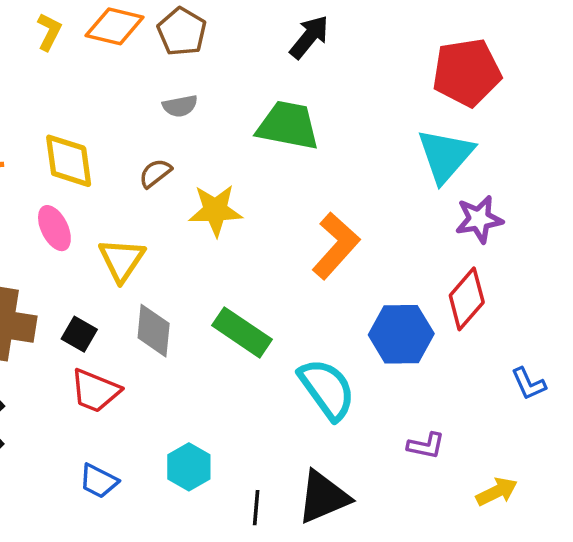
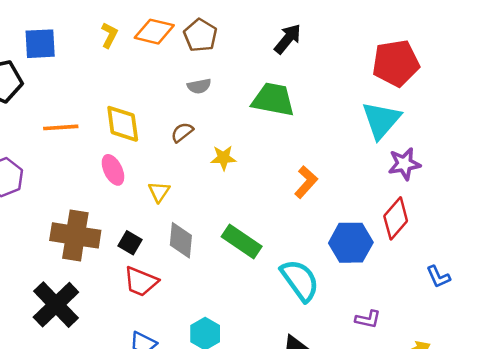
yellow star: (215, 210) -> (223, 158), size x0.7
orange L-shape: (336, 246) -> (306, 182), size x0.7
yellow triangle: (122, 260) -> (159, 192), size x0.7

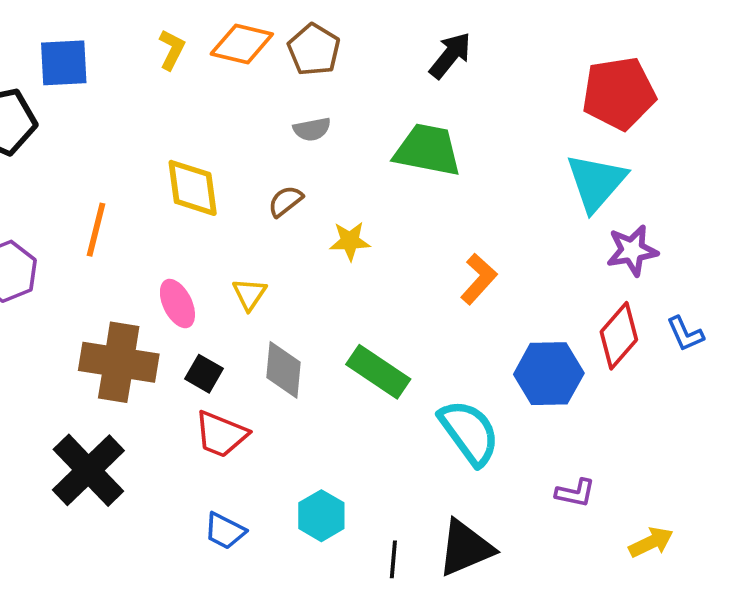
orange line: (61, 127) -> (96, 230), moved, turned -72
pink ellipse: (113, 170) -> (177, 304), moved
blue L-shape: (438, 277) -> (685, 334), moved

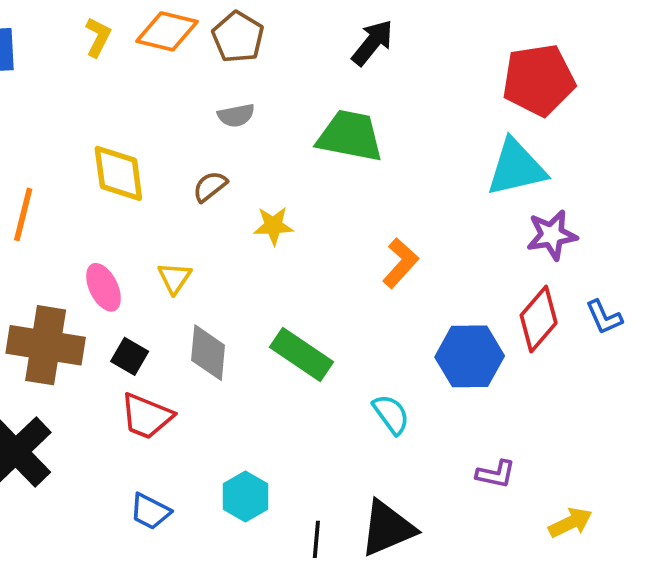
cyan triangle: (596, 182) -> (516, 168), turned 36
cyan semicircle: (469, 432) -> (391, 414), size x0.6

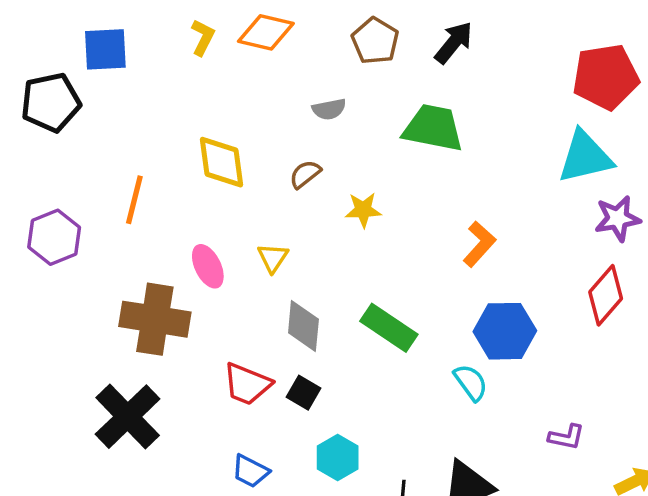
brown pentagon: (238, 37) -> (375, 41), moved
black square: (130, 356) -> (303, 393), moved
blue hexagon: (470, 356) -> (505, 331), moved

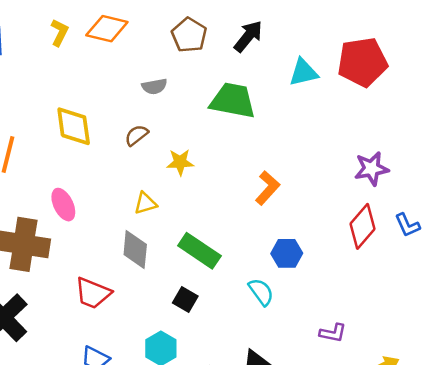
cyan triangle: (585, 157) -> (303, 72), moved, size x0.7
yellow triangle: (273, 258) -> (145, 203), moved, turned 40
blue hexagon: (505, 331) -> (287, 253), size x0.7
black square: (303, 393) -> (185, 300), moved

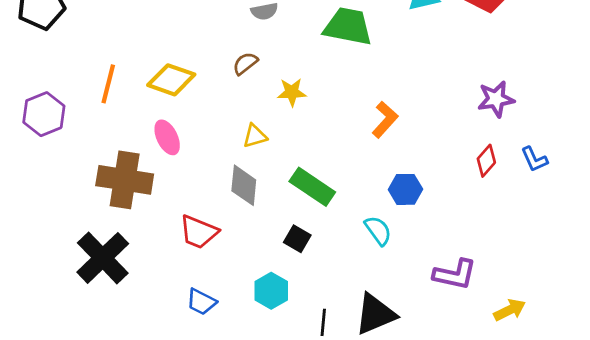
yellow diamond: (74, 126) -> (171, 80), moved, turned -63
red diamond: (362, 226) -> (486, 161), size x0.7
purple L-shape: (333, 333) -> (455, 274), size x1.5

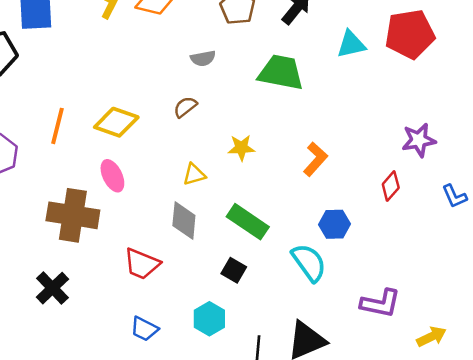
yellow star: (292, 92) -> (241, 148), moved
red diamond: (486, 161) -> (391, 186), moved
cyan semicircle: (378, 231) -> (309, 263), size x1.4
black cross: (103, 258) -> (52, 288), size x0.7

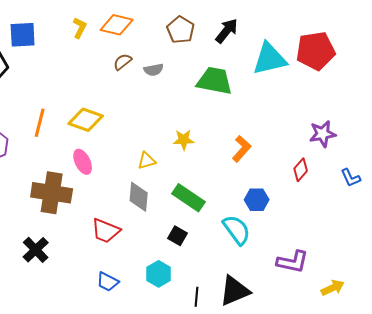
cyan triangle: (351, 44) -> (270, 59), size x1.5
brown semicircle: (185, 107) -> (123, 62), moved

